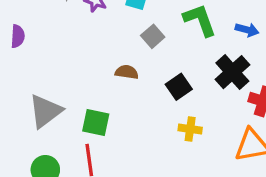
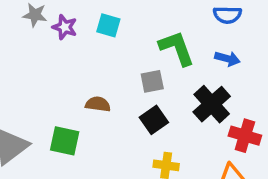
gray square: (153, 36) -> (152, 81), moved, turned 30
green square: (96, 123) -> (65, 141), moved

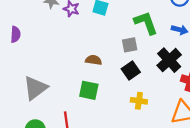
green square: (65, 141) -> (89, 90), moved

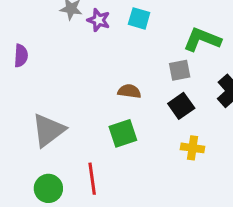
green L-shape: (146, 23) -> (202, 39), turned -48
green square: (89, 90) -> (123, 133), turned -30

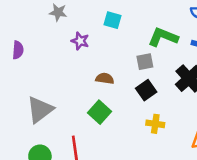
purple star: (99, 20) -> (80, 41), moved
green square: (123, 133) -> (100, 112), turned -30

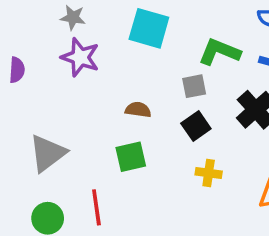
cyan square: (112, 20) -> (149, 28), size x1.6
purple star: (80, 41) -> (80, 57), moved, size x1.5
green square: (100, 112) -> (131, 157), turned 35

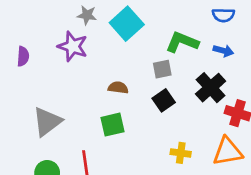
gray star: (73, 17) -> (87, 15), moved
cyan square: (149, 28) -> (127, 24), turned 32
yellow cross: (209, 173) -> (181, 153), moved

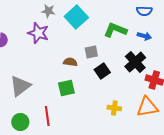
gray square: (162, 69) -> (91, 52), moved

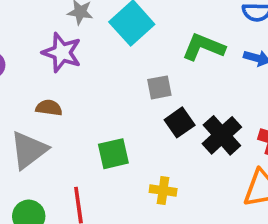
brown semicircle: (70, 62) -> (49, 108), moved
black cross: (135, 62) -> (222, 135), moved
yellow cross: (114, 108) -> (163, 190), moved

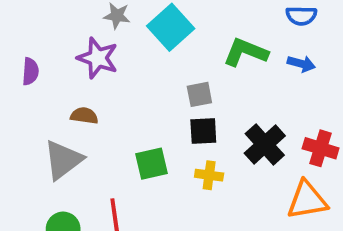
black square: (180, 122) -> (203, 131), moved, turned 32
yellow cross: (163, 190) -> (209, 175), moved

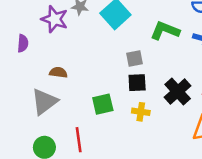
purple star: (98, 58) -> (55, 19), moved

